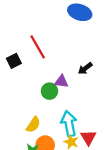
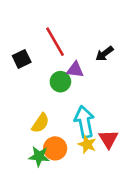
red line: (38, 47) -> (55, 42), moved
black square: (14, 61) -> (22, 59), moved

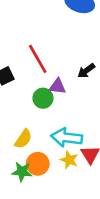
cyan arrow: (84, 122) -> (67, 138), turned -72

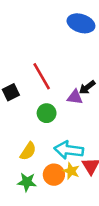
purple triangle: (57, 86) -> (75, 97), moved
orange circle: (38, 164) -> (54, 175), moved

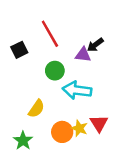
cyan arrow: (69, 150) -> (77, 90), moved
green star: (27, 182) -> (23, 141), moved, turned 30

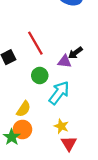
cyan arrow: (77, 90) -> (59, 93), turned 120
red triangle: (99, 123) -> (69, 144), moved
orange circle: (62, 132) -> (22, 129), moved

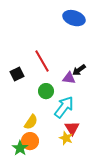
red triangle: (69, 144) -> (72, 128), moved

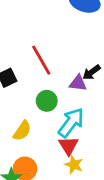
yellow semicircle: (31, 122) -> (22, 131), moved
red triangle: (72, 128) -> (68, 146), moved

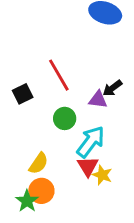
yellow semicircle: (22, 131) -> (39, 163), moved
yellow star: (74, 165) -> (102, 175), moved

